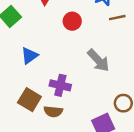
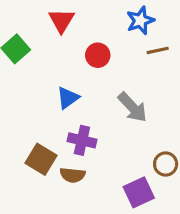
blue triangle: (29, 56) -> (68, 98), moved

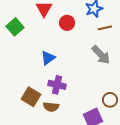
red circle: (98, 55) -> (67, 23), moved
gray arrow: (132, 107) -> (101, 55), moved

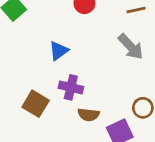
brown semicircle: (51, 107) -> (89, 115), moved

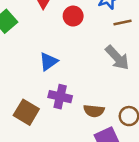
brown semicircle: (89, 115) -> (94, 111), moved

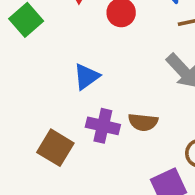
brown semicircle: (94, 111) -> (143, 122), moved

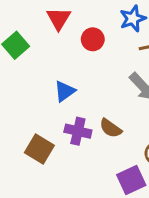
brown semicircle: (143, 122) -> (111, 128), turned 30

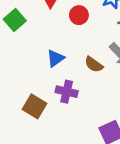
brown semicircle: (111, 128) -> (94, 64), moved

